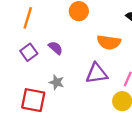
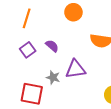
purple triangle: (97, 73) -> (75, 69), moved

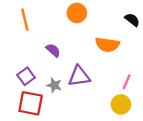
orange line: (27, 18) -> (25, 20), turned -30
purple square: (28, 50) -> (26, 76), moved

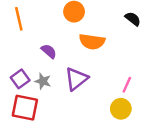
orange semicircle: (107, 45) -> (92, 42), moved
purple triangle: (79, 76) -> (76, 79), turned -30
gray star: (54, 85) -> (43, 81), moved

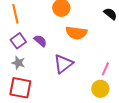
purple square: (20, 79) -> (18, 41), moved
gray star: (43, 81) -> (18, 63), moved

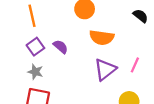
purple triangle: (63, 64) -> (105, 69), moved
pink line: (105, 69) -> (135, 65), moved

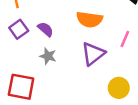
pink line: (135, 65) -> (125, 39), moved
gray star: (35, 72) -> (48, 56), moved

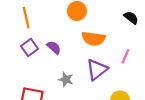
gray star: (48, 56) -> (66, 79), moved

